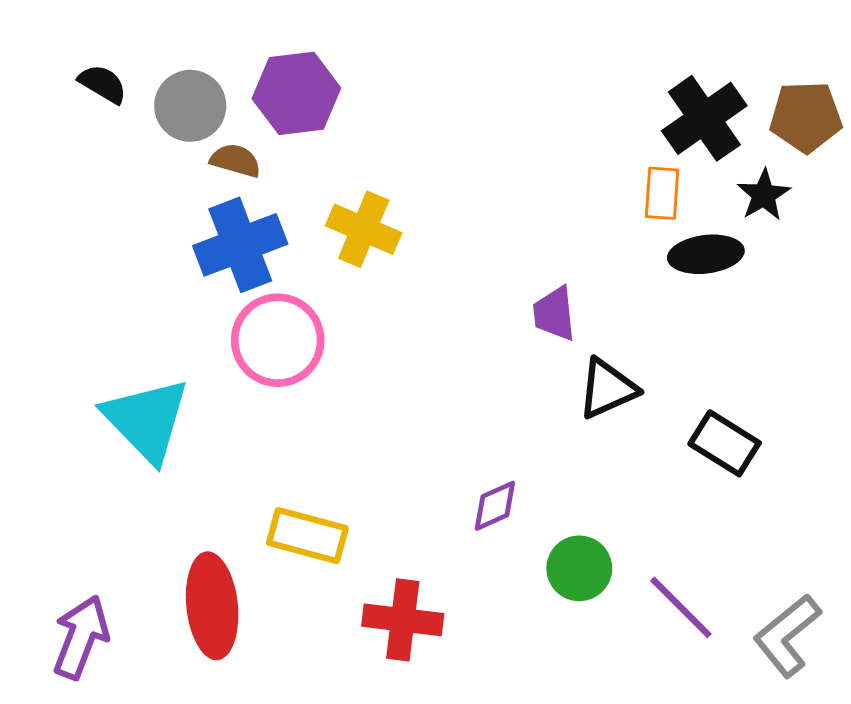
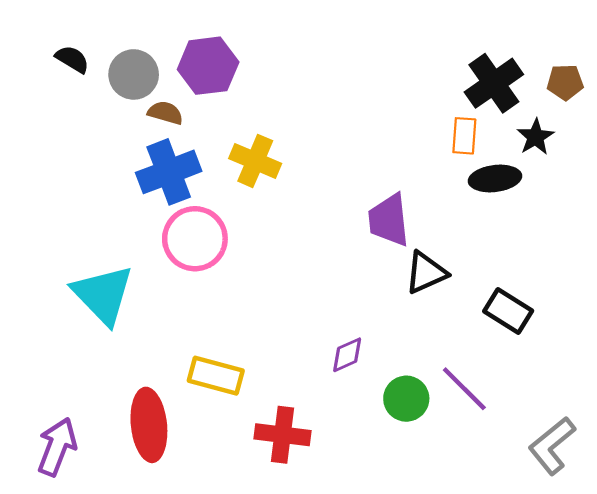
brown pentagon: (806, 117) -> (565, 82), size x0.7
purple trapezoid: (554, 314) -> (389, 220), size x1.4
purple line: (681, 607) -> (464, 389), moved

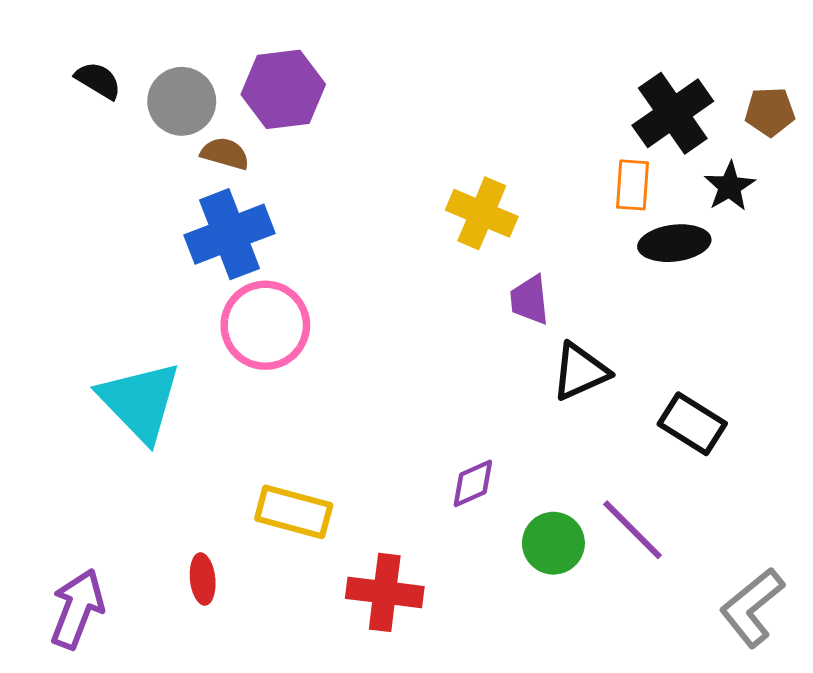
yellow cross: (255, 161) -> (482, 213), moved
purple trapezoid: (389, 220) -> (530, 300), size x0.7
red ellipse: (149, 425) -> (203, 579), size x0.5

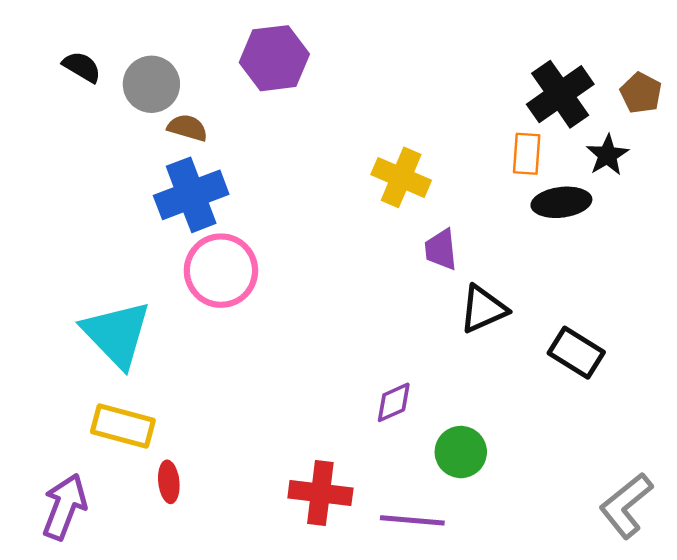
purple hexagon: (283, 89) -> (274, 58), moved
brown pentagon: (770, 112) -> (641, 93), turned 30
yellow rectangle: (294, 512) -> (123, 426), moved
purple line: (633, 530) -> (412, 520), moved, turned -40

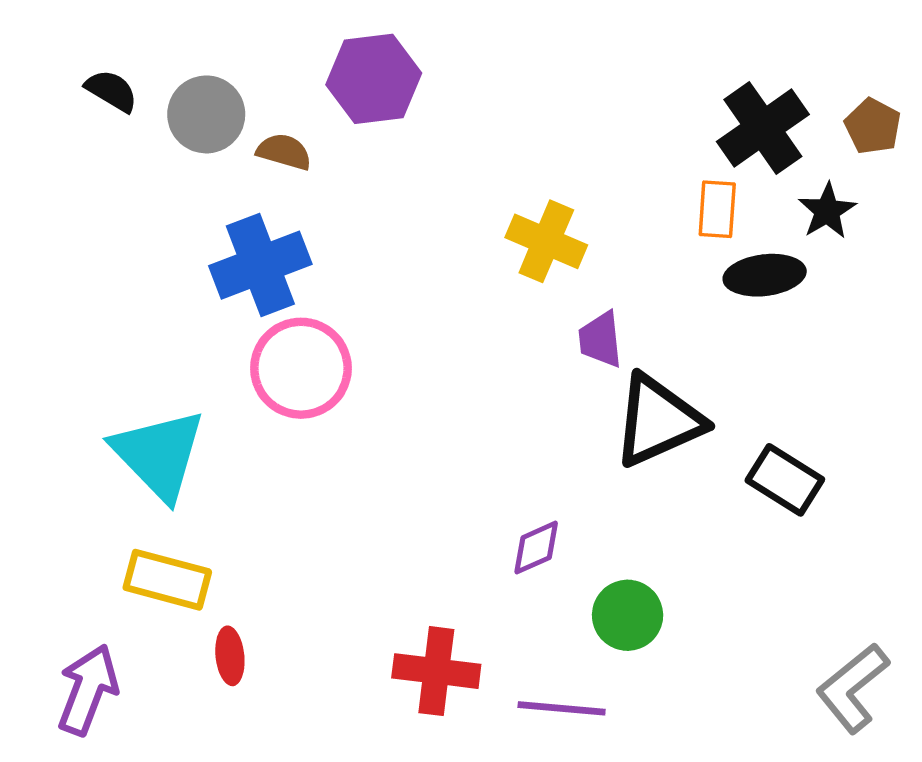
brown semicircle: (187, 128) -> (284, 152), moved
black triangle: (483, 309) -> (658, 421), size x1.4

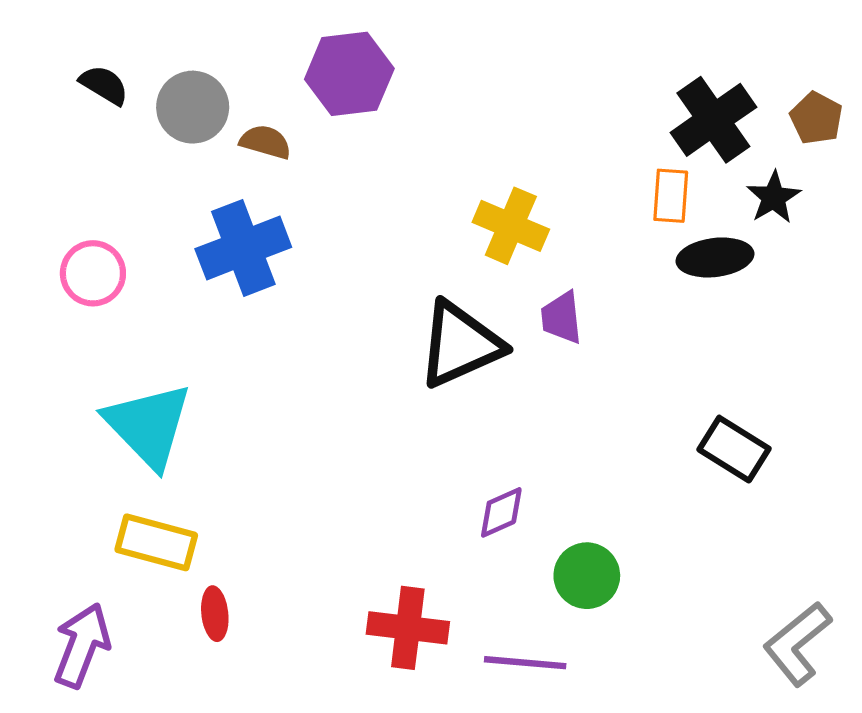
pink circle: (301, 368) -> (93, 273), moved, size x0.7
black triangle: (658, 421) -> (460, 345), moved

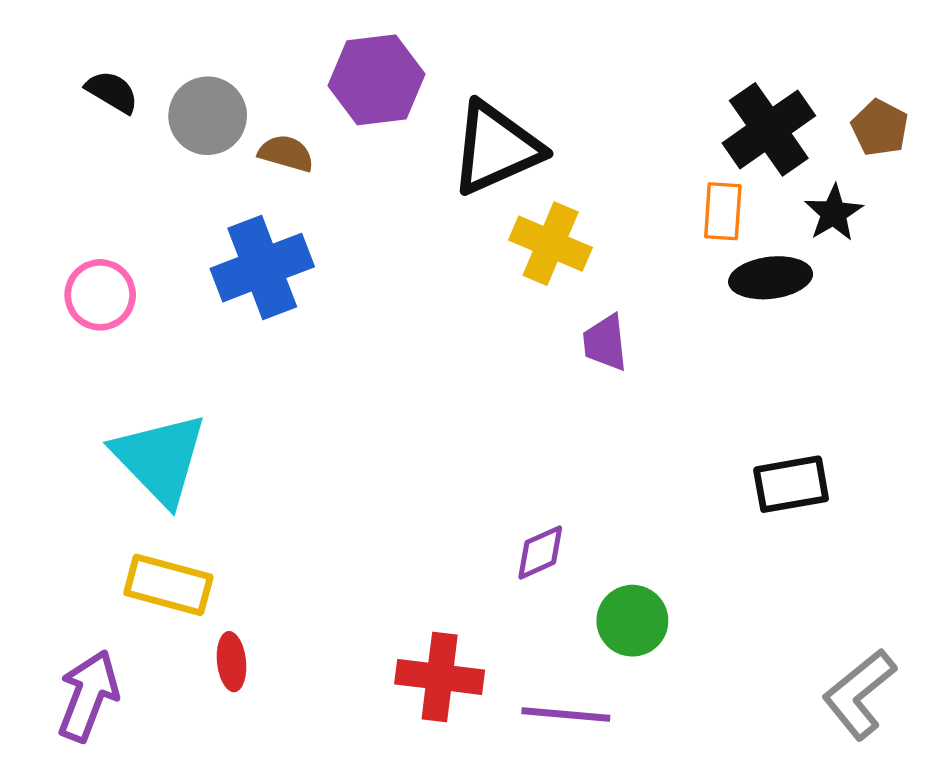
black triangle: (460, 345) -> (496, 148), moved
black rectangle: (734, 449) -> (791, 484), turned -42

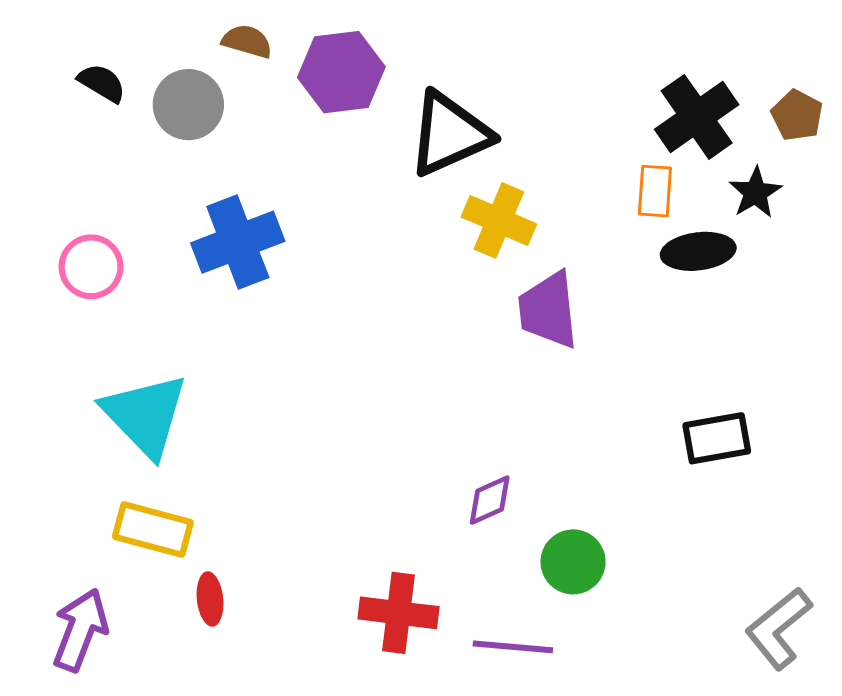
brown semicircle: (286, 153) -> (247, 41), moved
purple trapezoid: (605, 343) -> (548, 310), size x1.5

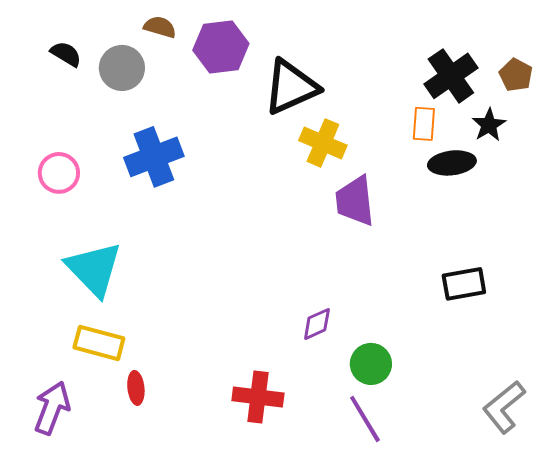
purple line: (513, 647) -> (365, 419), moved, turned 54

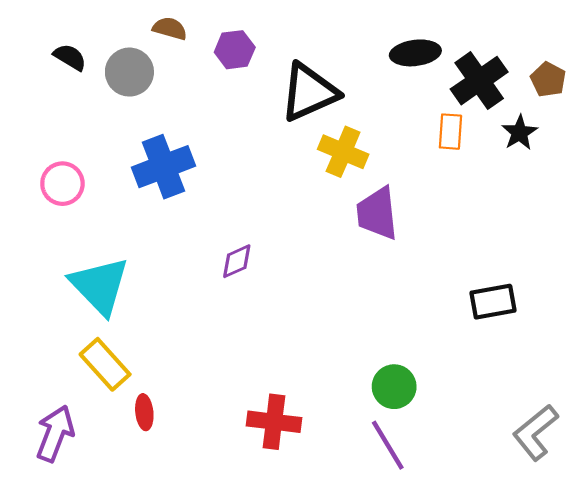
purple hexagon: (221, 47) -> (235, 50), size x0.7
black ellipse: (452, 163) -> (415, 53), moved
purple diamond: (317, 324) -> (237, 261), moved
yellow rectangle: (99, 343) -> (105, 364), turned 33

